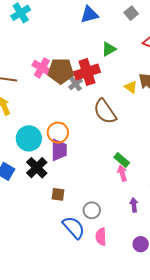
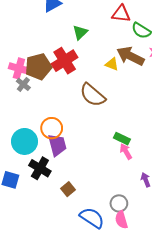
gray cross: (76, 84) -> (23, 84), moved
brown square: (58, 194) -> (68, 189), turned -32
gray circle: (92, 210) -> (119, 203), moved

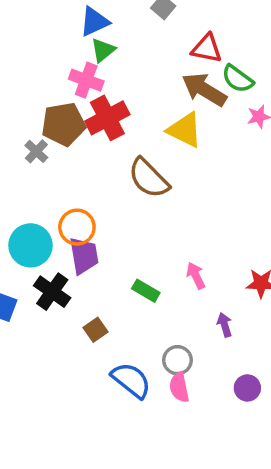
green triangle: (80, 32) -> (103, 50), moved
brown arrow: (130, 56) -> (204, 90), moved
yellow triangle: (112, 64) -> (185, 130), size x1.6
pink cross: (19, 68) -> (86, 80), moved
green rectangle: (122, 139) -> (146, 291), moved

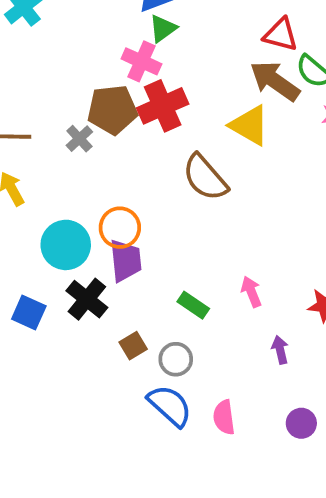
gray circle: (177, 360) -> (176, 359), moved

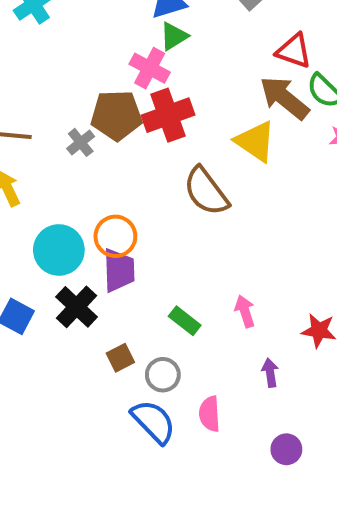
pink semicircle: (224, 417) -> (210, 414), moved

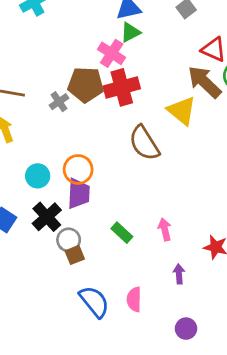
cyan circle: (59, 250) -> (38, 176), size x0.7
gray circle: (163, 375) -> (69, 240), moved

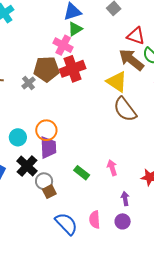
brown semicircle: (144, 143) -> (125, 109), moved
purple circle: (186, 329) -> (123, 221), moved

